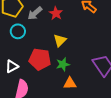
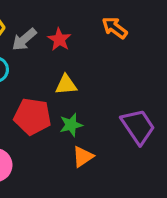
yellow triangle: (60, 40) -> (66, 85), turned 40
orange triangle: (70, 83) -> (83, 157), turned -32

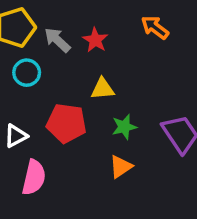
gray arrow: (24, 39) -> (57, 40), turned 84
green star: (71, 125) -> (124, 127), moved

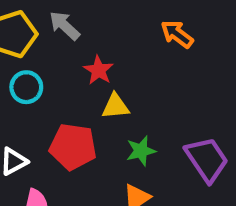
gray arrow: (57, 40) -> (65, 26), moved
red star: (95, 40) -> (98, 70), moved

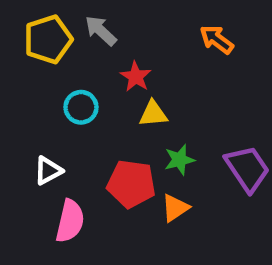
cyan circle: (26, 87) -> (81, 107), moved
red pentagon: (73, 147) -> (131, 184), moved

